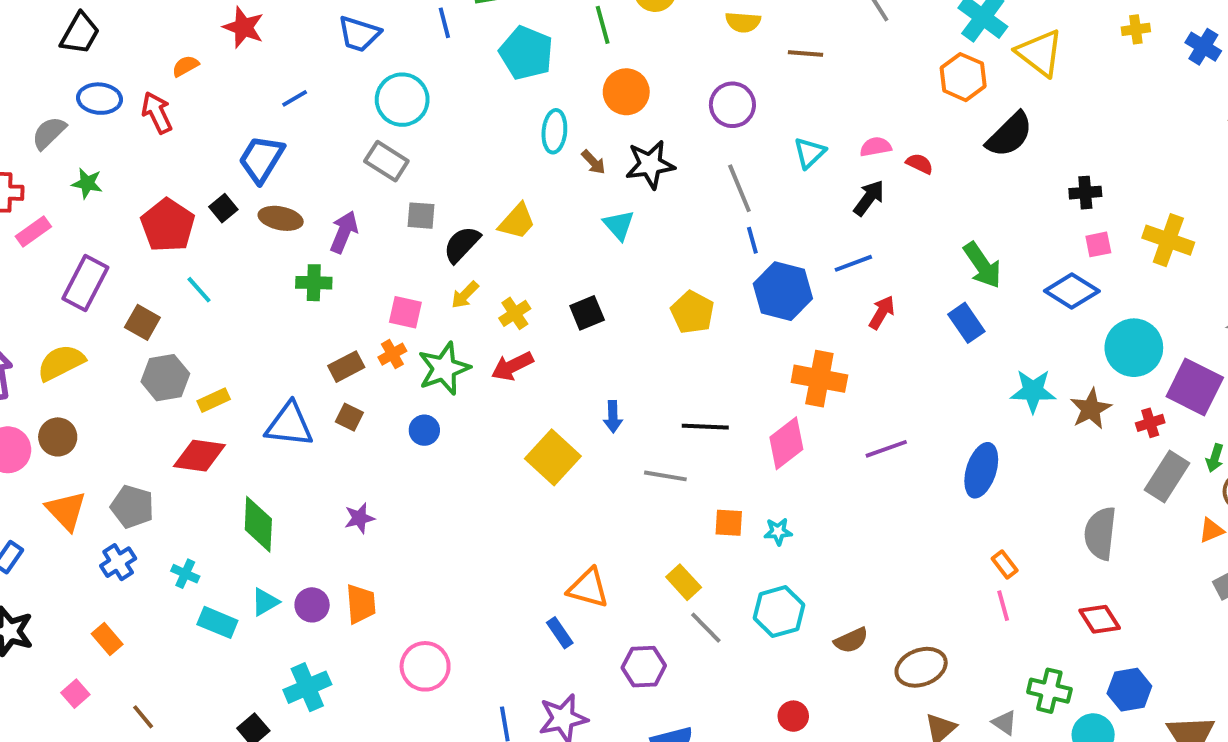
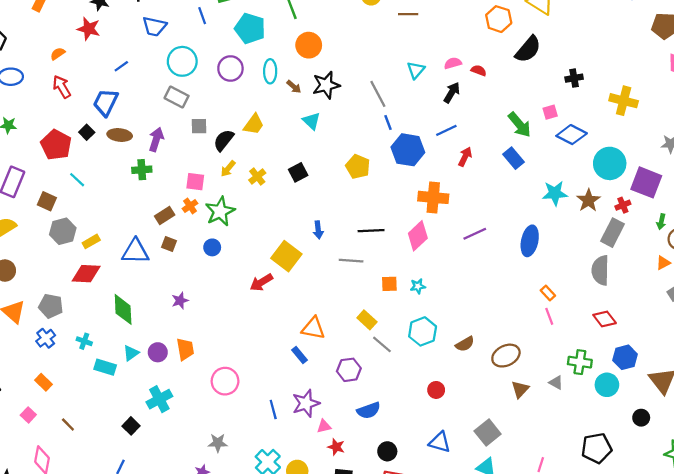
purple circle: (732, 105) -> (230, 68), moved
red arrow: (157, 113) -> (62, 87), moved
pink square: (1098, 244) -> (550, 112), moved
red arrow: (512, 366) -> (261, 282), moved
gray rectangle: (1167, 476) -> (613, 233), moved

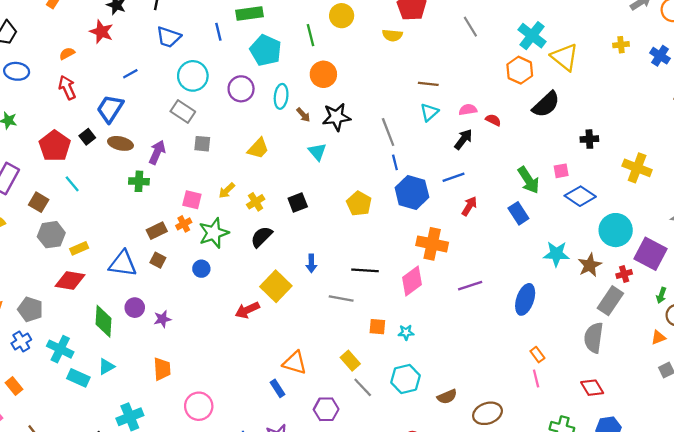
brown line: (408, 14) -> (428, 84), moved
black semicircle: (224, 140) -> (261, 237), moved
cyan cross: (84, 341) -> (60, 349), size x1.6
purple circle: (158, 352) -> (135, 308), moved

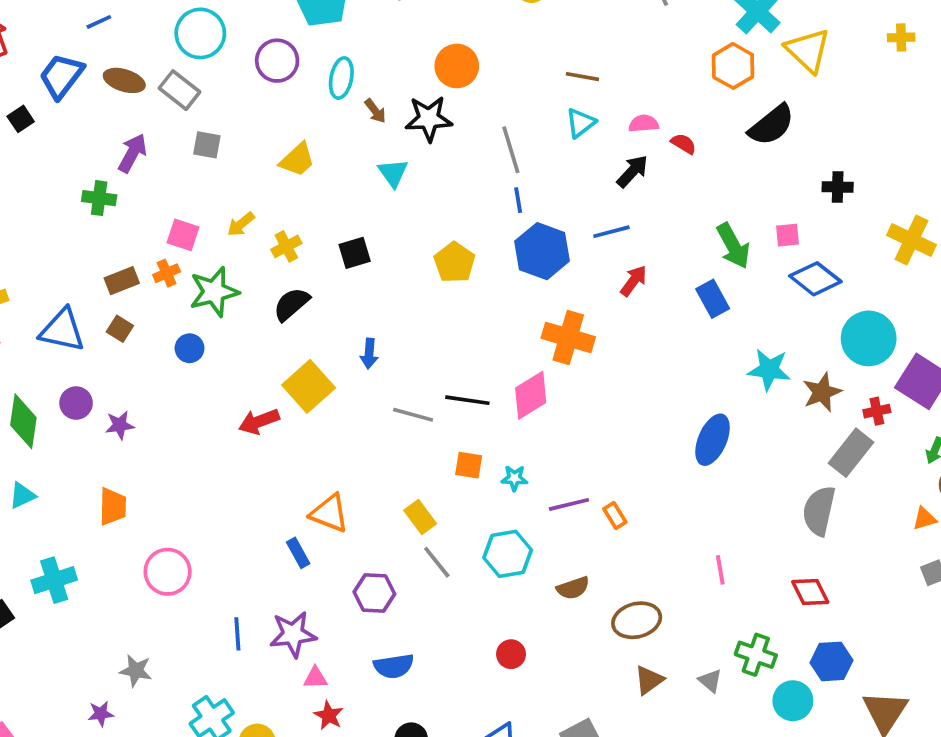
orange circle: (323, 74) -> (457, 66), moved
brown ellipse: (120, 143) -> (124, 80), moved
black line: (365, 270) -> (467, 400), moved
purple line: (470, 286) -> (569, 504), moved
orange rectangle: (537, 355) -> (615, 516), moved

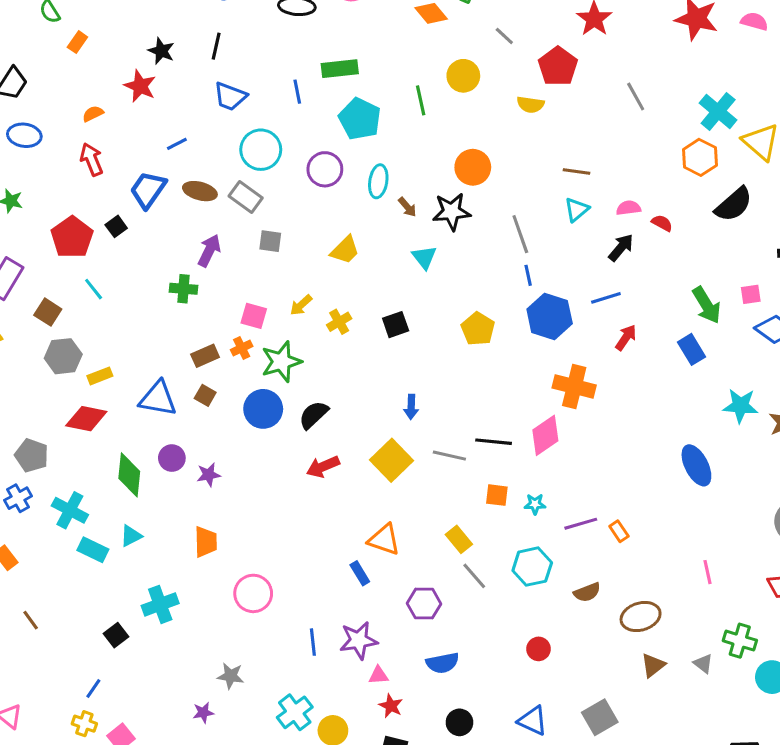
black semicircle: (291, 304) -> (314, 415), moved
blue circle: (190, 348) -> (263, 409), size x1.6
yellow square: (309, 386) -> (391, 460), moved
blue ellipse: (712, 440) -> (696, 465), turned -48

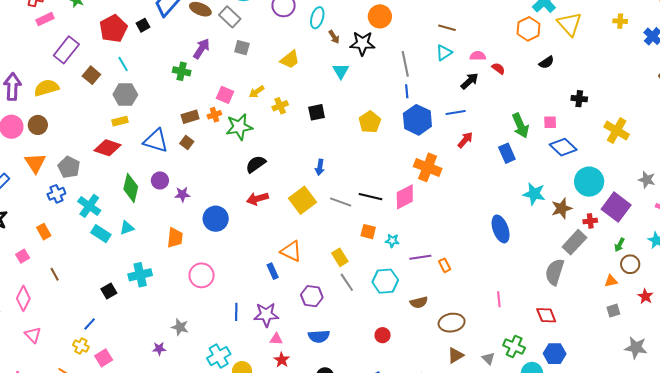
black semicircle: (734, 204) -> (546, 62), size x0.6
gray hexagon: (63, 356) -> (125, 95), moved
blue circle: (263, 409) -> (216, 219), moved

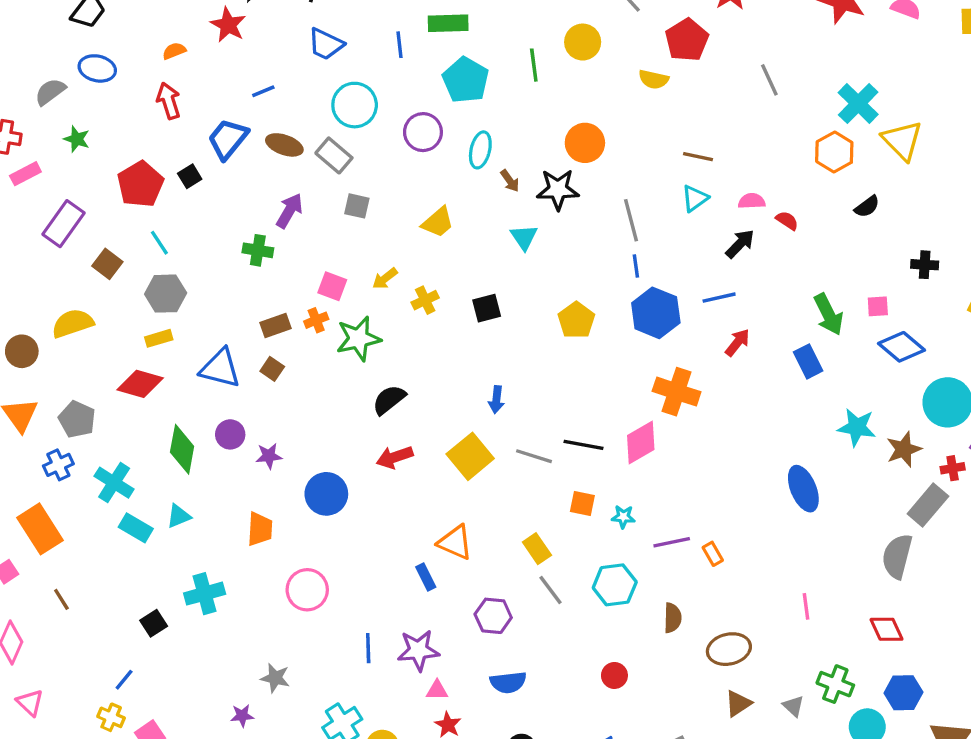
yellow semicircle: (47, 88) -> (73, 323), moved
orange rectangle: (44, 232) -> (40, 529), size x1.8
brown semicircle: (419, 302) -> (673, 618), turned -72

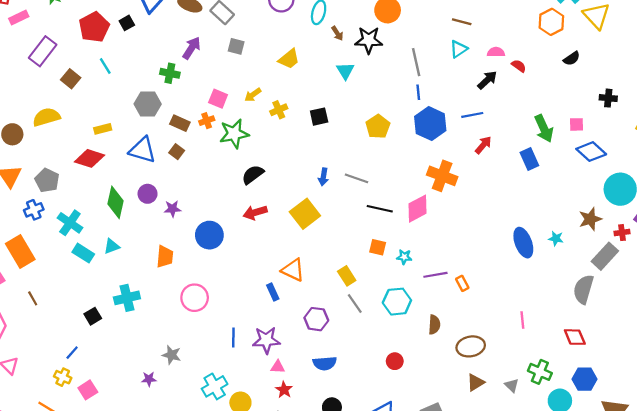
gray hexagon: (166, 294) -> (148, 104), moved
brown rectangle: (276, 326) -> (180, 123), turned 42
cyan star: (857, 427) -> (556, 238), moved, size x0.6
gray line: (534, 456) -> (356, 178), moved

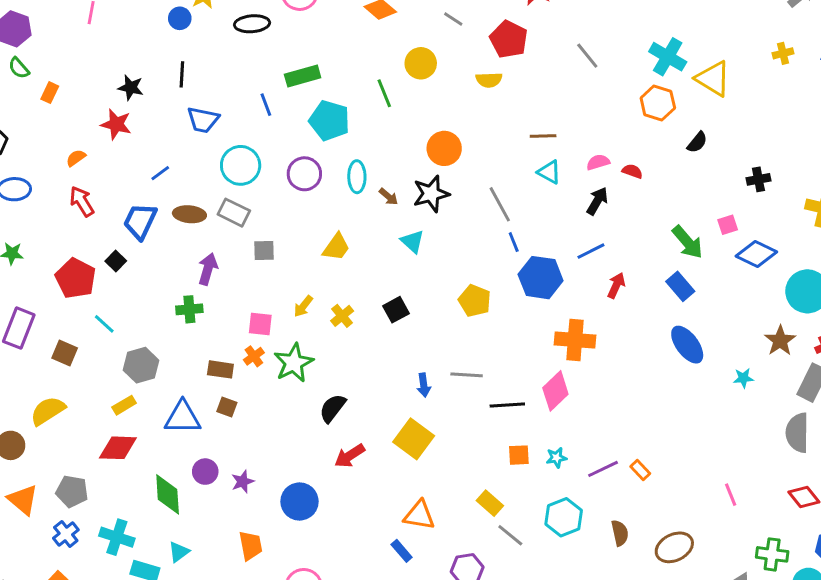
cyan triangle: (459, 49) -> (549, 172), turned -42
gray hexagon: (148, 104) -> (141, 365), moved
blue ellipse: (523, 243) -> (687, 345), moved

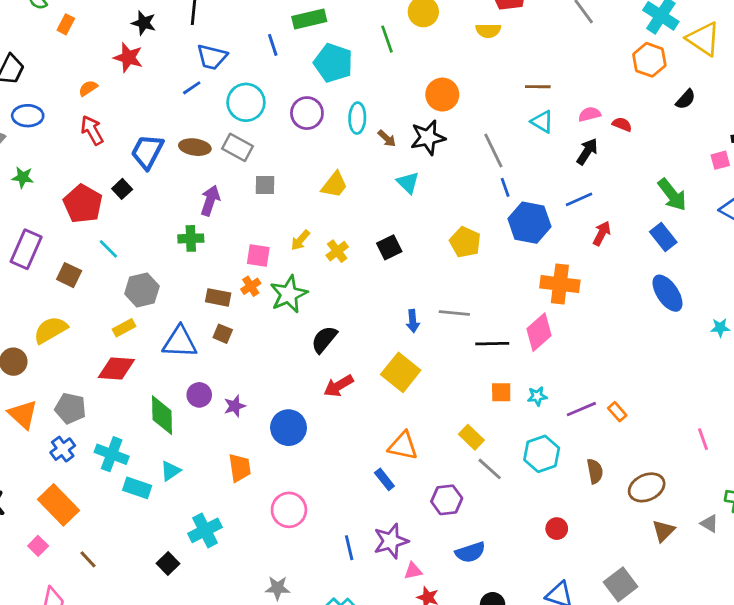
blue line: (160, 173) -> (192, 88), moved
pink square: (728, 225) -> (720, 160), moved

